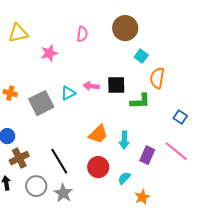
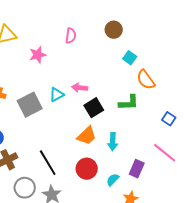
brown circle: (125, 28) -> (114, 30), size x0.7
orange semicircle: (157, 78) -> (146, 80), turned -45
black square: (116, 85) -> (94, 108), moved, turned -30
purple rectangle: (147, 155) -> (137, 169), moved

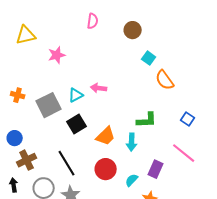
pink semicircle: (71, 36) -> (93, 21), moved
green L-shape: (129, 103) -> (147, 120), moved
black square: (94, 108) -> (77, 124), moved

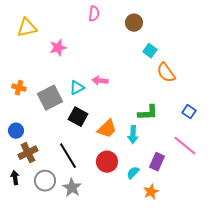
black square: (77, 124) -> (78, 117), turned -30

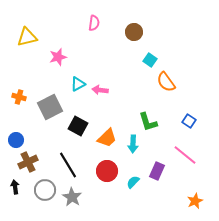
cyan triangle: (77, 88) -> (78, 84), moved
green L-shape: (148, 113) -> (148, 122), turned 75
orange star: (151, 192) -> (195, 201), moved

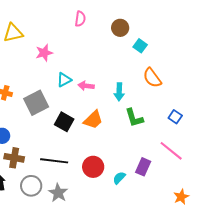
cyan square: (150, 60) -> (140, 46), moved
orange trapezoid: (107, 138) -> (93, 120), moved
cyan arrow: (133, 144) -> (119, 92), moved
brown cross: (28, 162) -> (14, 158), turned 36
black line: (68, 165) -> (54, 161), turned -52

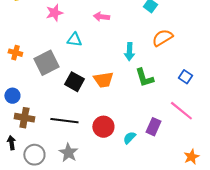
orange semicircle: (152, 78) -> (162, 38), turned 95
cyan triangle: (64, 80) -> (74, 40), turned 35
pink arrow: (86, 86) -> (101, 17), moved
orange trapezoid: (93, 120) -> (103, 80), turned 35
gray circle: (31, 186) -> (34, 155), moved

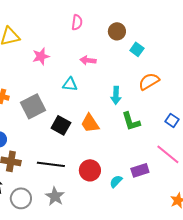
cyan triangle: (74, 40) -> (70, 84), moved
orange trapezoid: (103, 80) -> (90, 123), turned 65
purple rectangle: (153, 127) -> (140, 170), turned 48

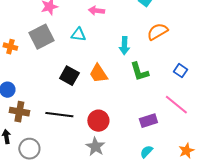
gray square: (33, 106) -> (41, 37), moved
cyan semicircle: (116, 181) -> (146, 152), moved
gray star: (55, 196) -> (95, 147), moved

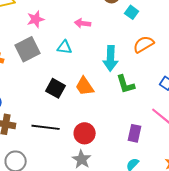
cyan arrow: (124, 46) -> (111, 58), size x1.4
purple rectangle: (148, 121) -> (135, 133), turned -60

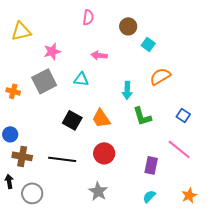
cyan arrow: (111, 58) -> (127, 90), size x0.7
red circle: (85, 133) -> (104, 153), moved

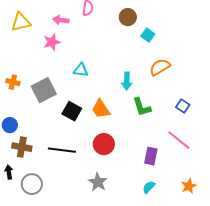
pink arrow: (99, 55) -> (61, 20), moved
gray square: (44, 81) -> (44, 90), moved

